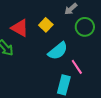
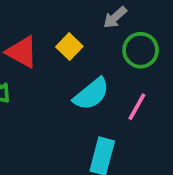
pink line: (77, 67) -> (137, 107), moved, turned 63

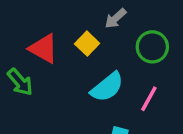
gray arrow: (115, 17) -> (115, 18), moved

